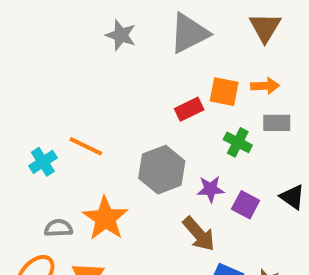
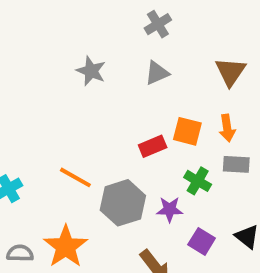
gray triangle: (189, 33) -> (157, 73), size x0.6
orange arrow: (265, 86) -> (227, 128), turned 80
orange line: (86, 146) -> (75, 177), moved
purple star: (211, 189) -> (170, 209), moved

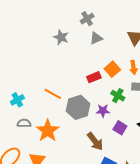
gray cross: (158, 24) -> (87, 19), moved
orange square: (187, 131) -> (112, 69), turned 35
gray semicircle: (20, 253) -> (24, 123), moved

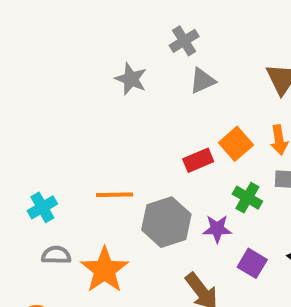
orange line: (53, 94) -> (115, 195), turned -30

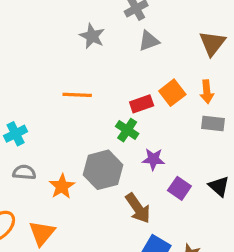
orange line: (115, 195) -> (77, 95), moved
green cross: (247, 198) -> (127, 130), moved
gray hexagon: (166, 222) -> (103, 170), moved
orange star: (105, 270) -> (62, 186), size x0.7

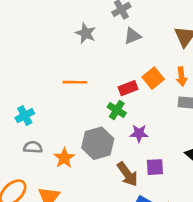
purple square: (179, 188) -> (155, 167), moved, turned -36

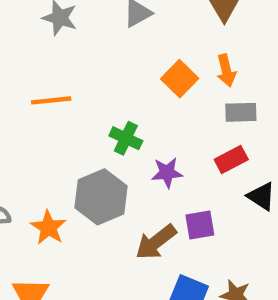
red rectangle: (128, 88) -> (231, 159), moved
brown arrow: (127, 174) -> (156, 242), turned 95

